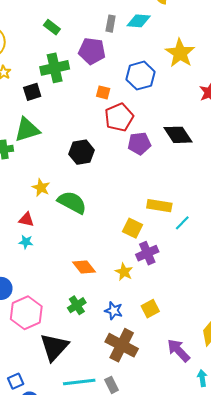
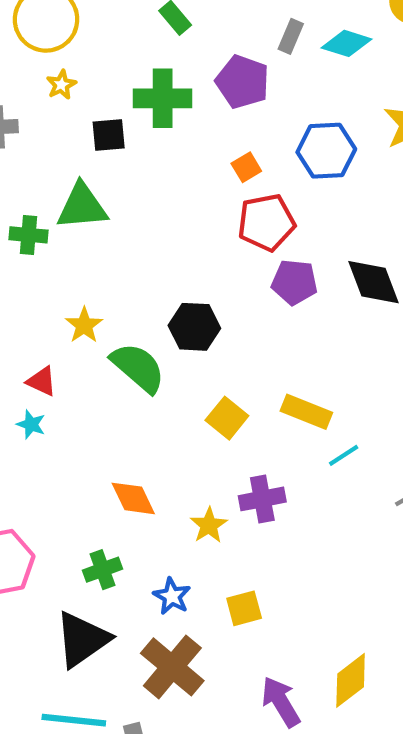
orange square: (103, 92) -> (246, 167), turned 32
black hexagon: (82, 152) -> (194, 327), moved
yellow square: (132, 228) -> (227, 418), moved
black triangle: (54, 347) -> (82, 639), moved

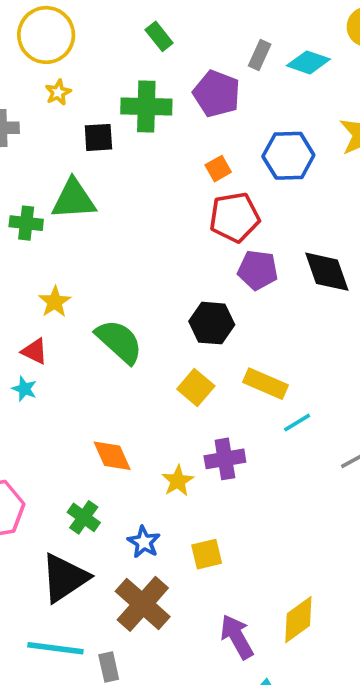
yellow star: (84, 325) -> (55, 302), moved
black hexagon: (194, 327) -> (212, 323), moved
green cross: (103, 570) -> (84, 517), turned -36

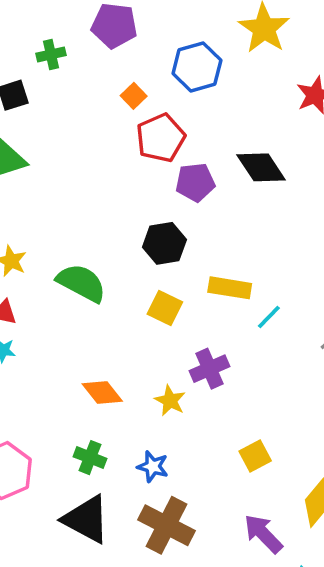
green cross: (146, 107) -> (51, 54), size x0.6
yellow square: (207, 554) -> (255, 456), moved
black triangle: (65, 578) -> (86, 519), turned -44

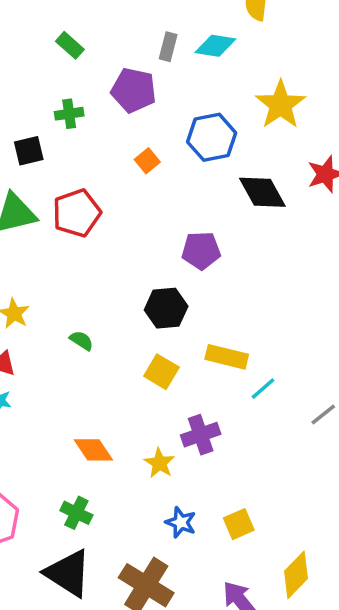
red pentagon: (161, 138) -> (77, 213), moved
black diamond: (261, 167) -> (262, 192), moved
green semicircle: (81, 283) -> (81, 341), size x0.5
blue star: (153, 466) -> (181, 522), moved

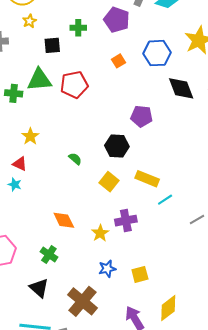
green semicircle: (81, 341) -> (75, 159), moved
blue star: (181, 522) -> (107, 269), turned 30
black triangle: (68, 573) -> (39, 288), size x0.7

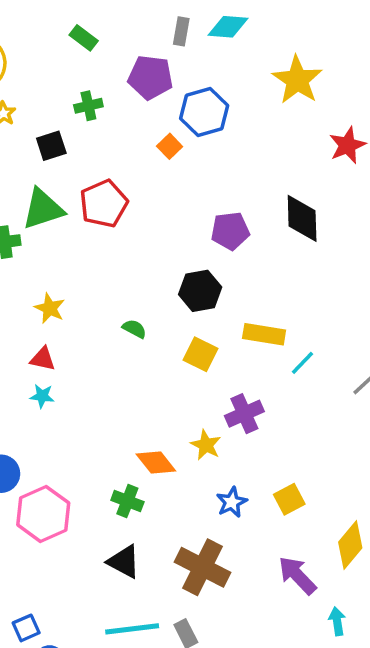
blue hexagon: (157, 53) -> (204, 112), moved
black diamond: (181, 88) -> (302, 218), moved, turned 32
orange diamond: (64, 220) -> (156, 463), moved

